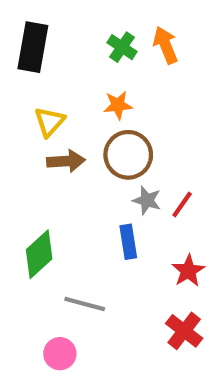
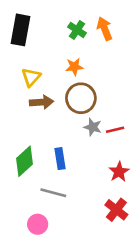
red line: (182, 205) -> (115, 130), turned 42
blue rectangle: (128, 242) -> (60, 159), moved

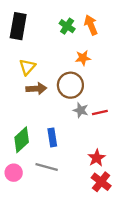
orange star: (74, 67) -> (83, 58), moved
red star: (119, 172) -> (97, 158), moved
pink circle: (38, 224) -> (14, 173), moved

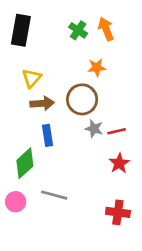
blue rectangle: (52, 137) -> (47, 135), moved
red star: (97, 158) -> (119, 163), moved
red cross: (101, 182) -> (118, 212), turned -30

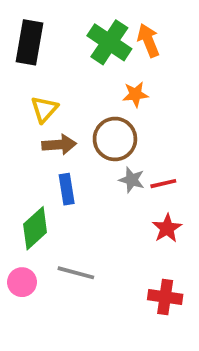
green cross: (78, 30) -> (109, 42), size x1.6

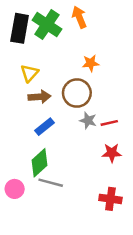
orange arrow: (148, 40) -> (79, 17), moved
green cross: (109, 42) -> (47, 25), moved
blue rectangle: (67, 189) -> (44, 127), turned 60
green diamond: (35, 228) -> (39, 163), moved
red star: (167, 228) -> (112, 153), turned 30

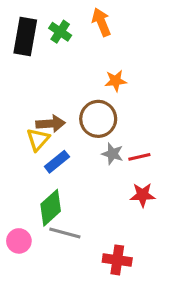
green cross: (47, 25) -> (60, 32), size x0.6
yellow triangle: (30, 73) -> (38, 139), moved
red cross: (110, 199) -> (117, 260), moved

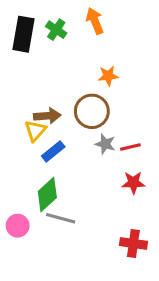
red cross: (117, 260) -> (133, 243), moved

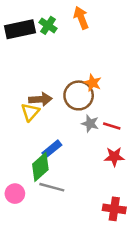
black rectangle: (24, 34) -> (20, 29), turned 68
orange star: (108, 76) -> (93, 83), moved, turned 30
red line: (130, 147) -> (112, 126), turned 30
blue rectangle: (53, 151) -> (52, 149), moved

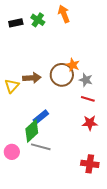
black rectangle: (20, 29) -> (16, 23), size x0.6
yellow triangle: (30, 112) -> (12, 86), moved
gray star: (90, 124) -> (86, 80), moved

